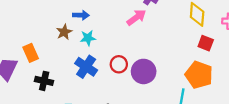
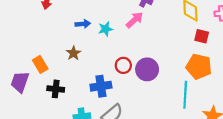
brown star: (64, 32) -> (74, 53), moved
cyan star: (88, 38) -> (106, 29), moved
blue cross: (86, 67) -> (101, 86), moved, turned -36

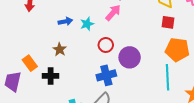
red square: (202, 36) -> (168, 22), moved
red circle: (123, 65) -> (106, 45), moved
blue cross: (101, 86) -> (106, 75), moved
black cross: (56, 89) -> (51, 76), moved

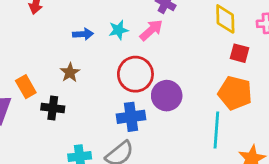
red square: (168, 22) -> (239, 53), moved
cyan star: (87, 24) -> (119, 30), moved
red circle: (106, 45) -> (135, 74), size x1.6

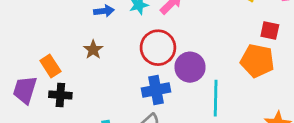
red square: (239, 53) -> (270, 30), moved
black cross: (53, 108) -> (60, 95), moved
cyan line: (216, 130) -> (216, 98), moved

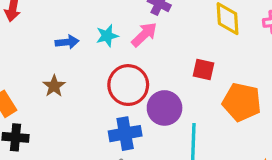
red square: (270, 30) -> (204, 69), moved

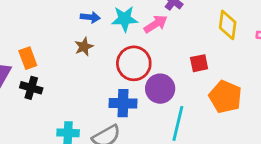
cyan star: (107, 36) -> (125, 19), size x1.4
red square: (204, 69) -> (199, 63), turned -36
brown star: (54, 86) -> (84, 47), moved

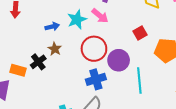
pink arrow: (156, 24) -> (100, 16), turned 90
orange rectangle: (28, 58) -> (18, 70), turned -35
black cross: (31, 88) -> (38, 62), moved, turned -35

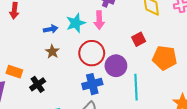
pink arrow: (100, 16) -> (99, 20), turned 48
black cross: (38, 62) -> (38, 84), moved

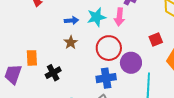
orange rectangle: (14, 72) -> (32, 58), turned 63

